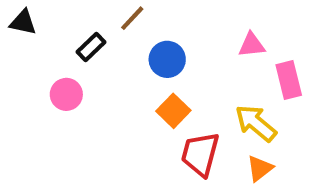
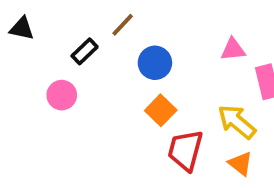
orange triangle: (260, 168) -> (241, 164), turned -44

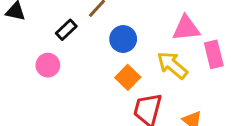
pink triangle: (233, 49) -> (186, 28), size x1.4
yellow arrow: (237, 122) -> (172, 65), moved

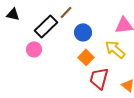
black rectangle: (66, 30) -> (46, 26), size x1.6

